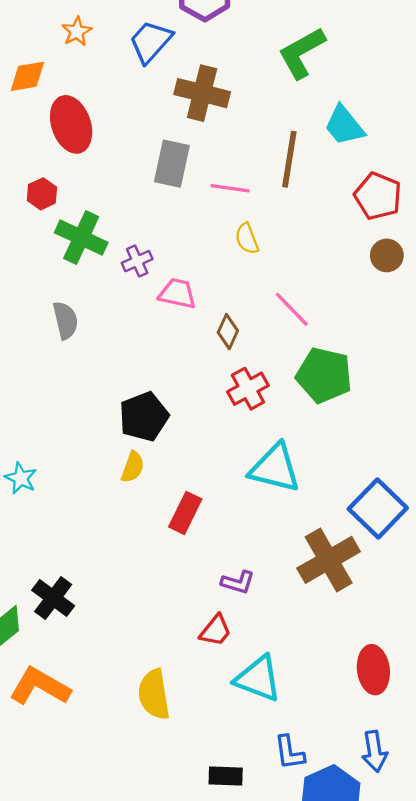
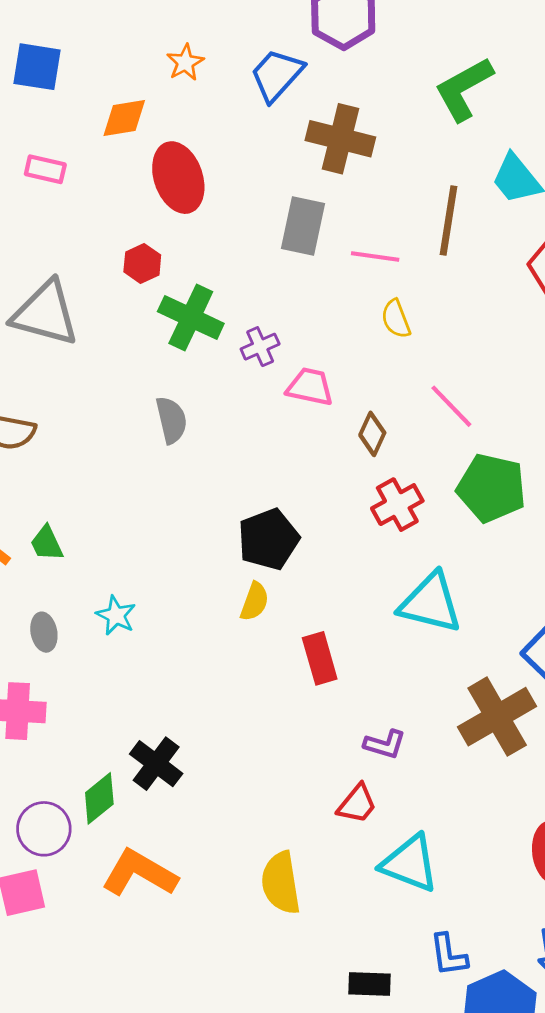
red rectangle: (185, 513) -> (320, 658), turned -42

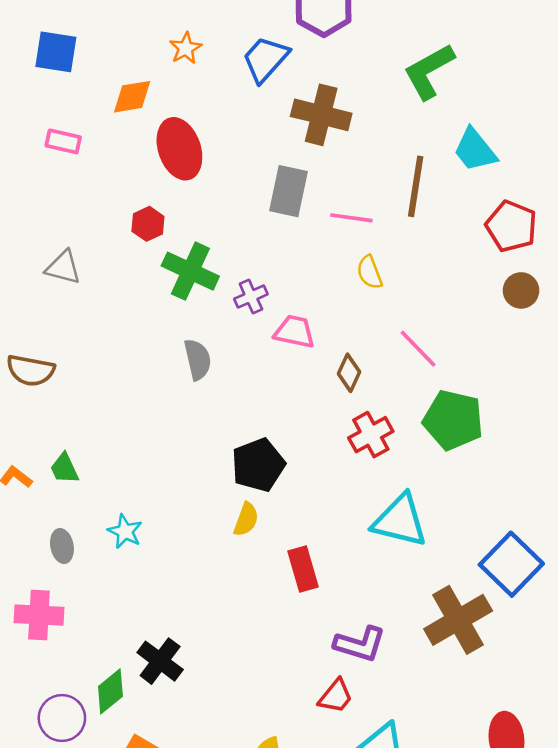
gray triangle: (45, 313) -> (63, 267), size x0.6
gray semicircle: (171, 420) -> (198, 359), moved
purple L-shape: (385, 744) -> (360, 644), size x1.4

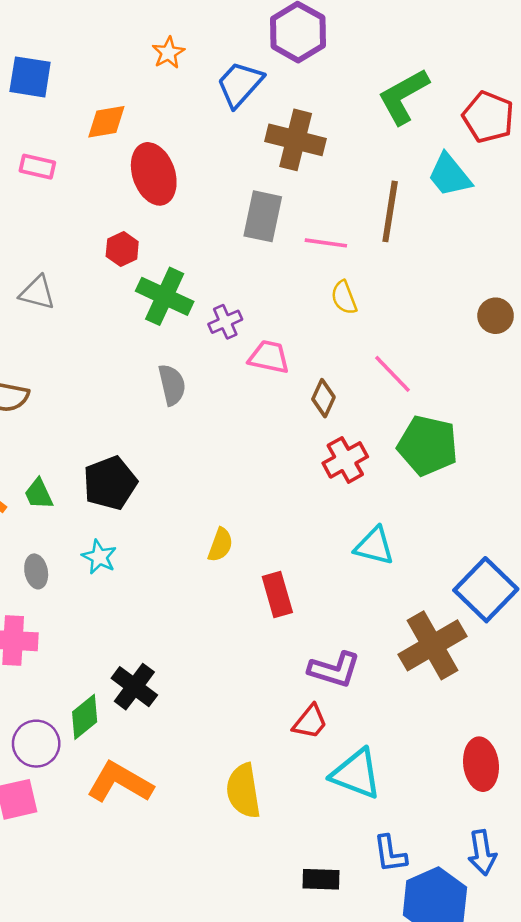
orange star: (186, 48) -> (168, 53), moved
red pentagon: (511, 226) -> (488, 117), moved
black pentagon: (258, 465) -> (110, 483), moved
cyan triangle: (400, 521) -> (374, 546), size x0.7

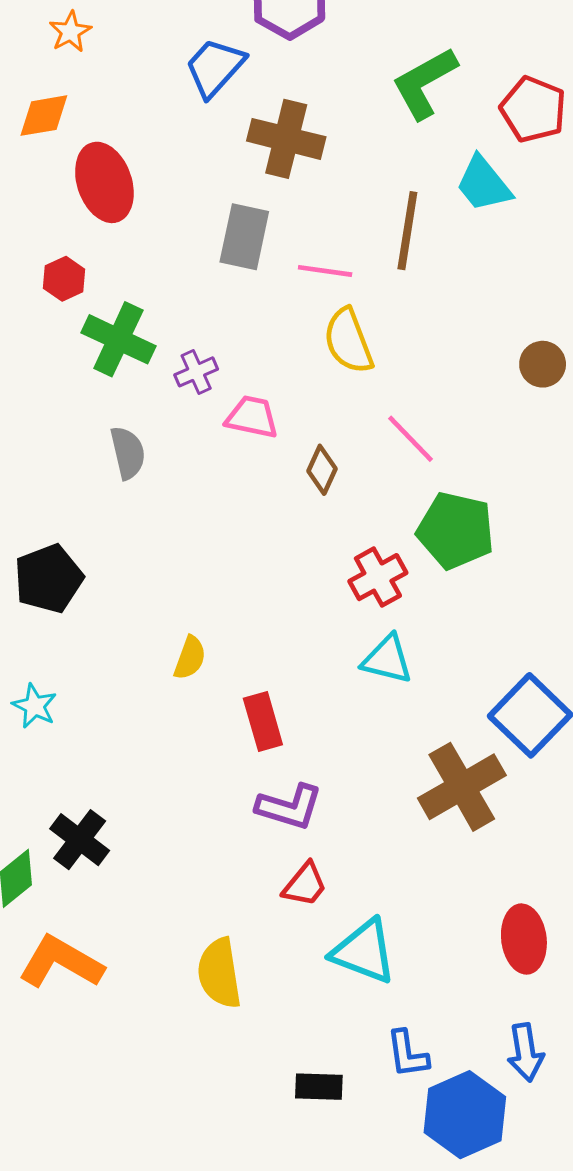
orange star: (168, 53) -> (70, 32), moved
yellow semicircle: (344, 298) -> (348, 341), size x1.5
red cross: (345, 460) -> (378, 577), moved
cyan star: (99, 557) -> (35, 706), moved
purple L-shape: (334, 670) -> (289, 807), moved

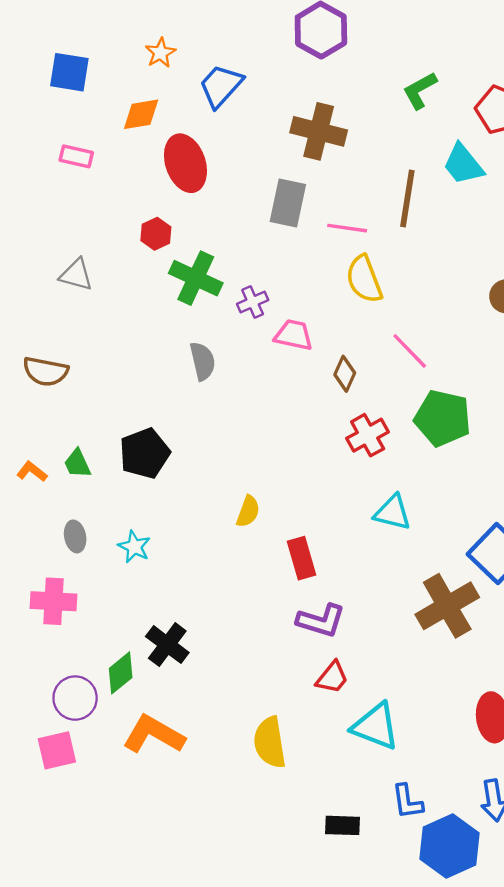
blue trapezoid: (215, 67) -> (221, 86), moved
green L-shape: (424, 83) -> (420, 90), size x0.7
red cross: (378, 577) -> (368, 435), moved

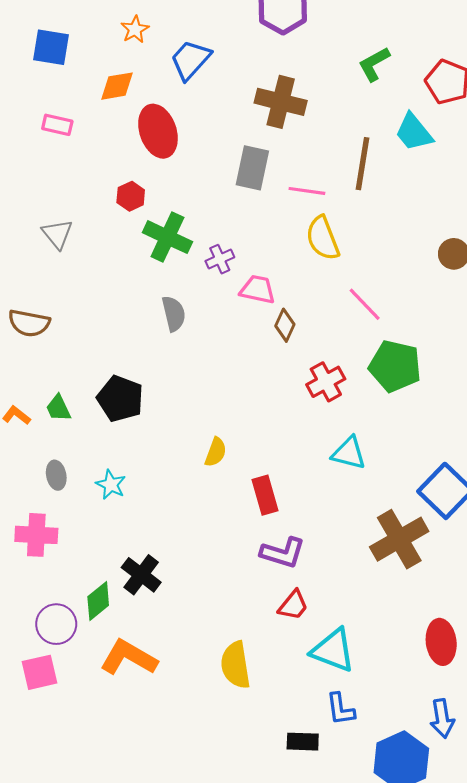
gray triangle: (76, 275) -> (57, 234), turned 36
brown diamond: (345, 374) -> (285, 325), moved
black pentagon: (145, 453) -> (120, 399), turned -30
blue L-shape: (407, 802) -> (340, 709), moved

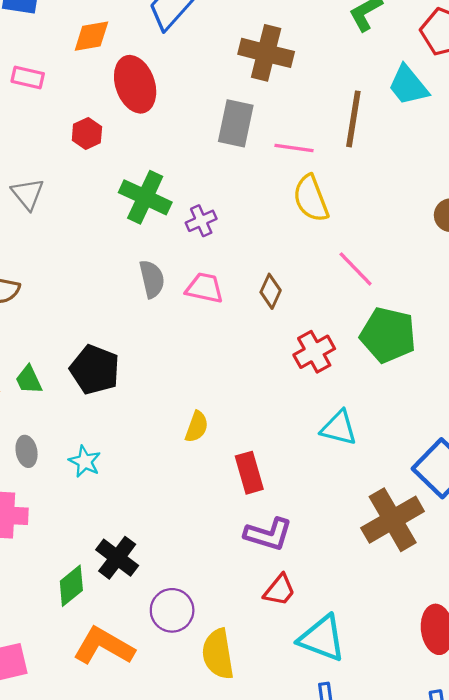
red hexagon: (131, 196) -> (87, 133), moved
pink trapezoid: (258, 290) -> (204, 288), moved
purple circle: (56, 624) -> (172, 610), moved

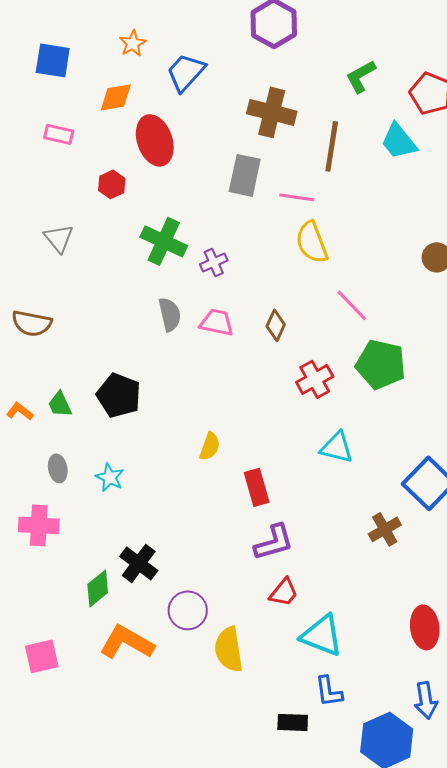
brown line: (353, 119) -> (332, 146), moved
brown cross: (393, 520) -> (385, 529), size x0.6
purple L-shape: (268, 534) -> (274, 542), turned -33

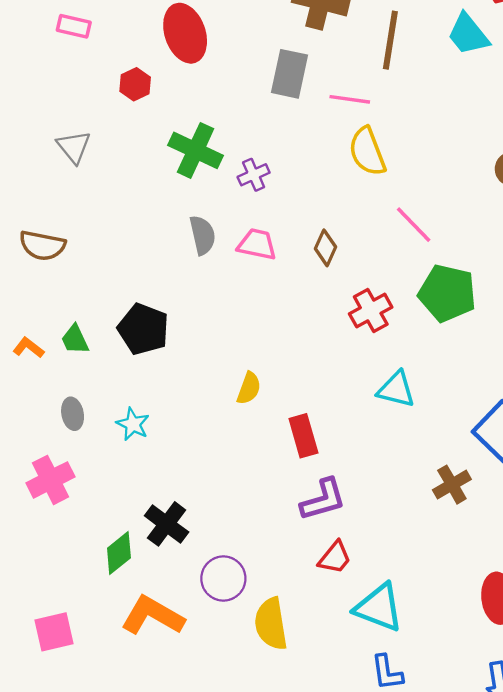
pink cross: (39, 525) -> (51, 480), turned -30

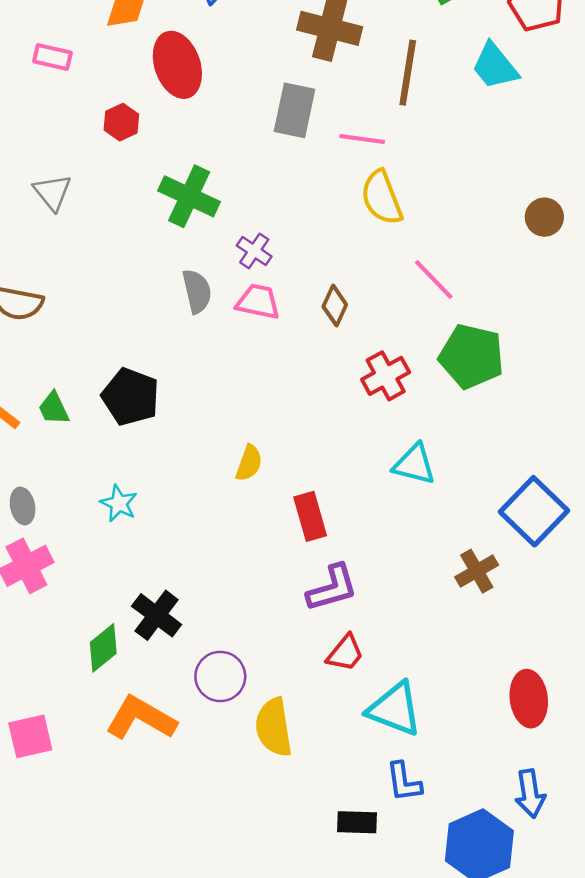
purple cross: (254, 175) -> (254, 251), moved, turned -32
gray ellipse: (73, 414) -> (23, 506), moved

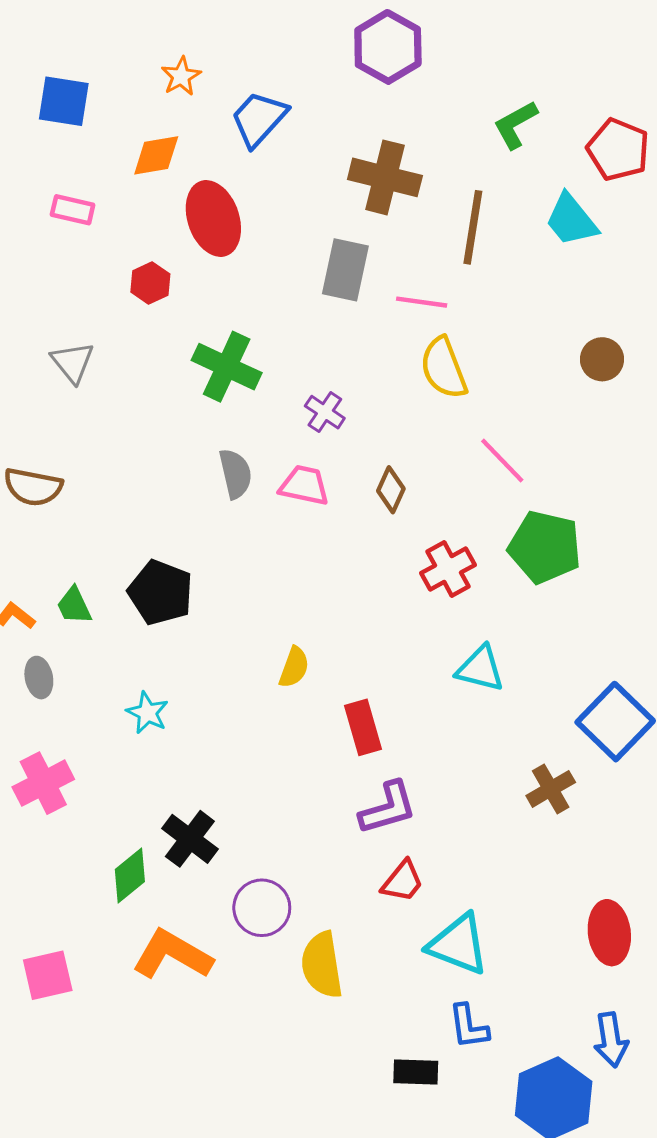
brown circle: (544, 217) -> (602, 359), moved
purple cross: (254, 251) -> (325, 412), moved
gray ellipse: (23, 506) -> (39, 678), moved

